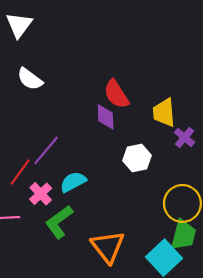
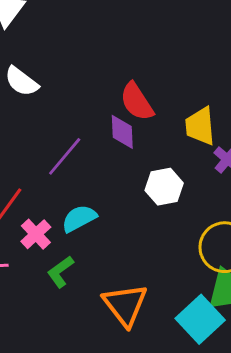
purple line: (46, 150) -> (65, 156), moved
green L-shape: (59, 222) -> (60, 272), size x0.7

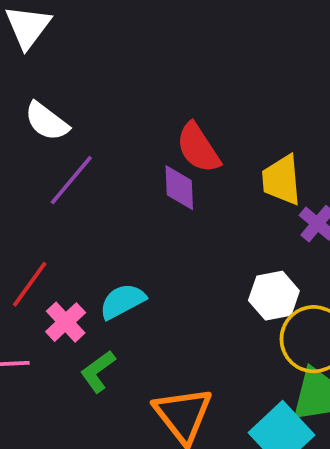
purple line: (65, 156) -> (71, 180), moved
white hexagon: (164, 187) -> (274, 296), moved

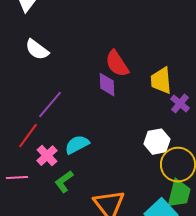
purple line: (71, 180) -> (50, 105), moved

